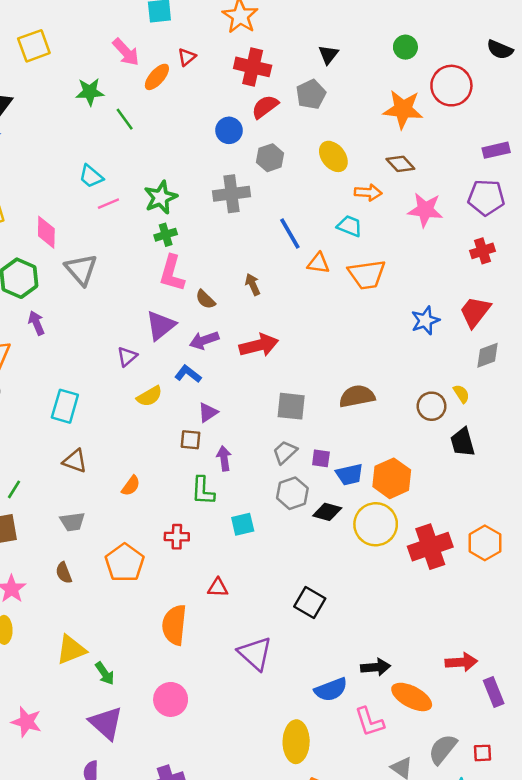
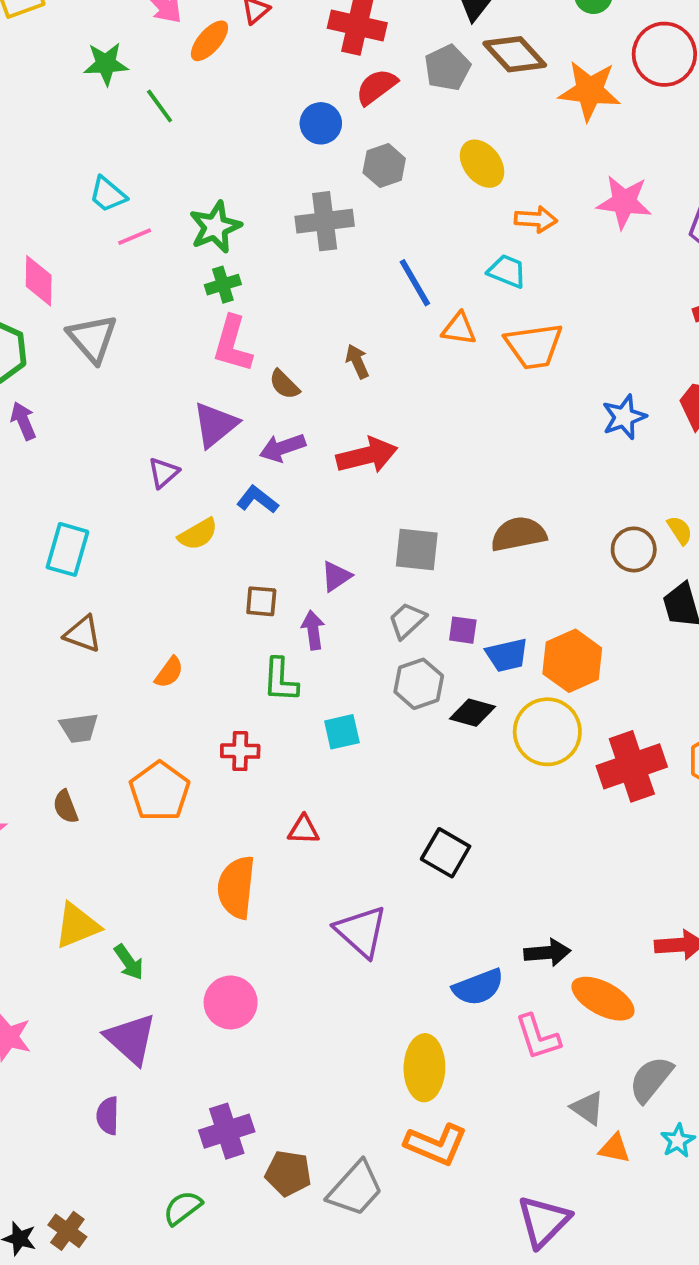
brown diamond: (400, 164) -> (515, 54), moved, size x1.4
pink star: (425, 210) -> (624, 202), moved
purple triangle: (208, 412) -> (336, 576), moved

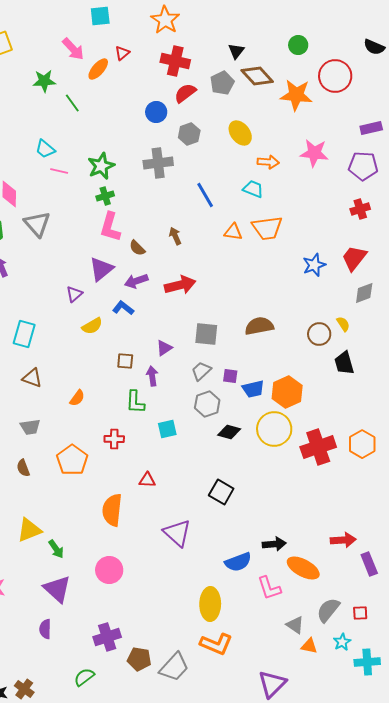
pink line: (135, 237) -> (59, 171), turned 36
orange triangle: (459, 329) -> (233, 232), moved
black diamond: (472, 713) -> (229, 432), moved

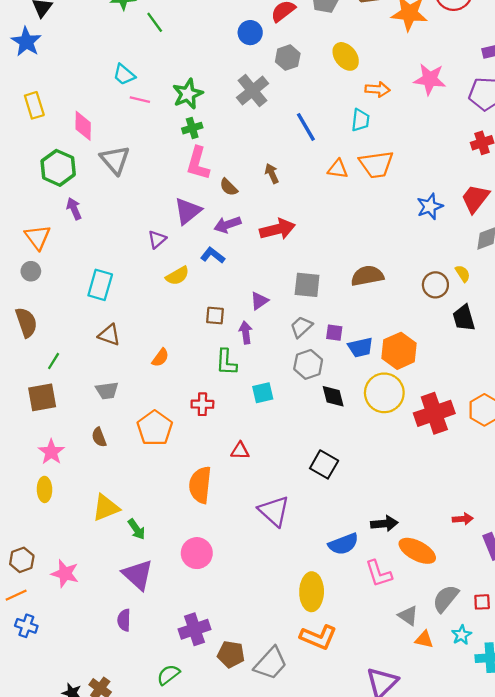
gray cross: (158, 163) -> (252, 91), turned -32
cyan trapezoid: (253, 189) -> (360, 120), turned 75
black diamond: (229, 432) -> (333, 396), turned 60
red arrow: (343, 540) -> (463, 519), size x0.7

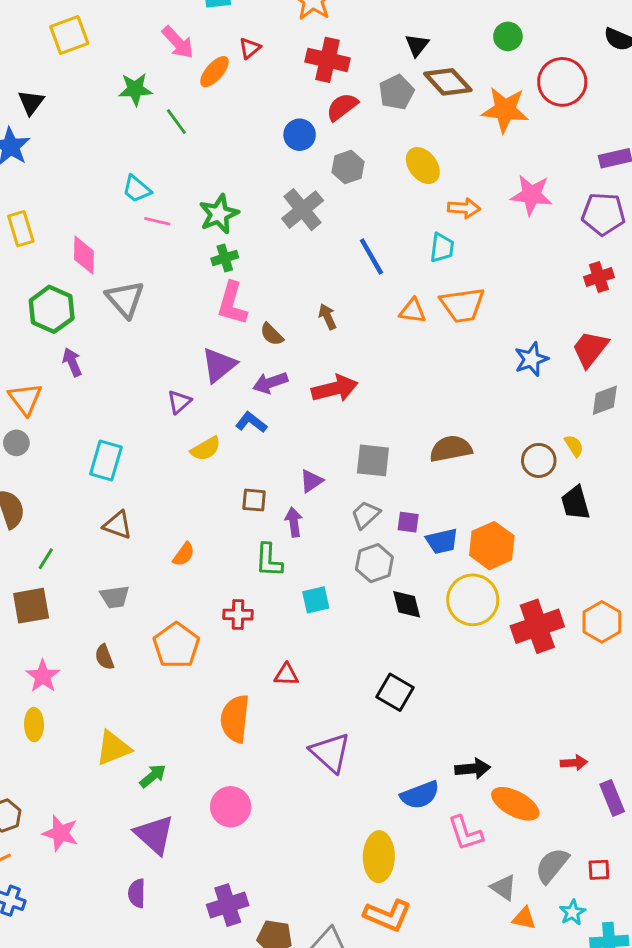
green arrow: (137, 529) -> (153, 776), turned -95

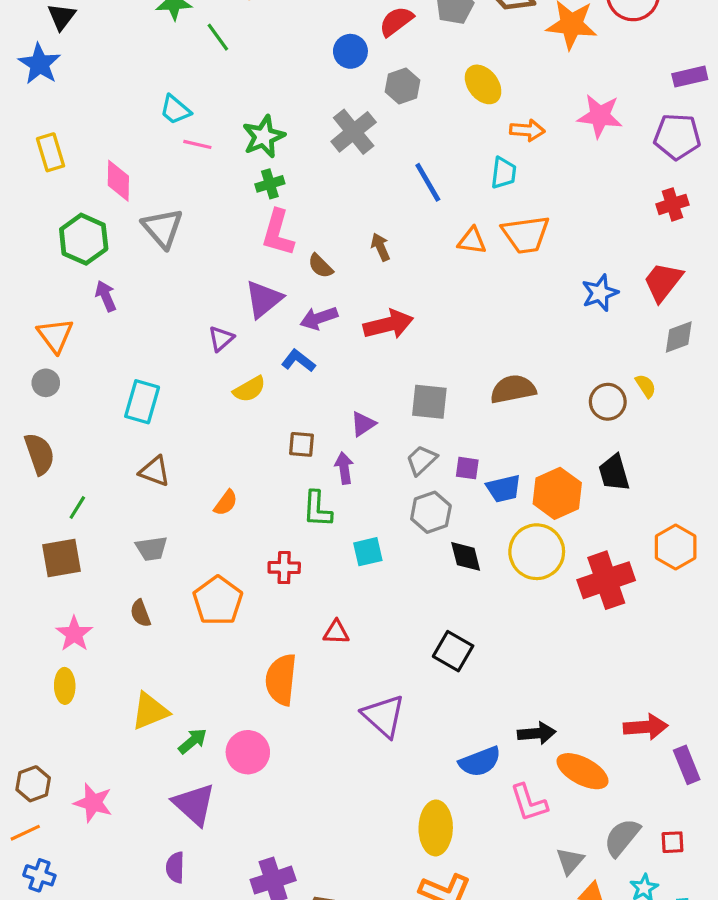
black trapezoid: (575, 503) -> (614, 473), moved
orange hexagon: (602, 622) -> (676, 547), moved
red arrow: (574, 763) -> (646, 727), size x1.5
pink circle: (231, 807) -> (248, 752), moved
gray triangle: (504, 887) -> (570, 861), turned 36

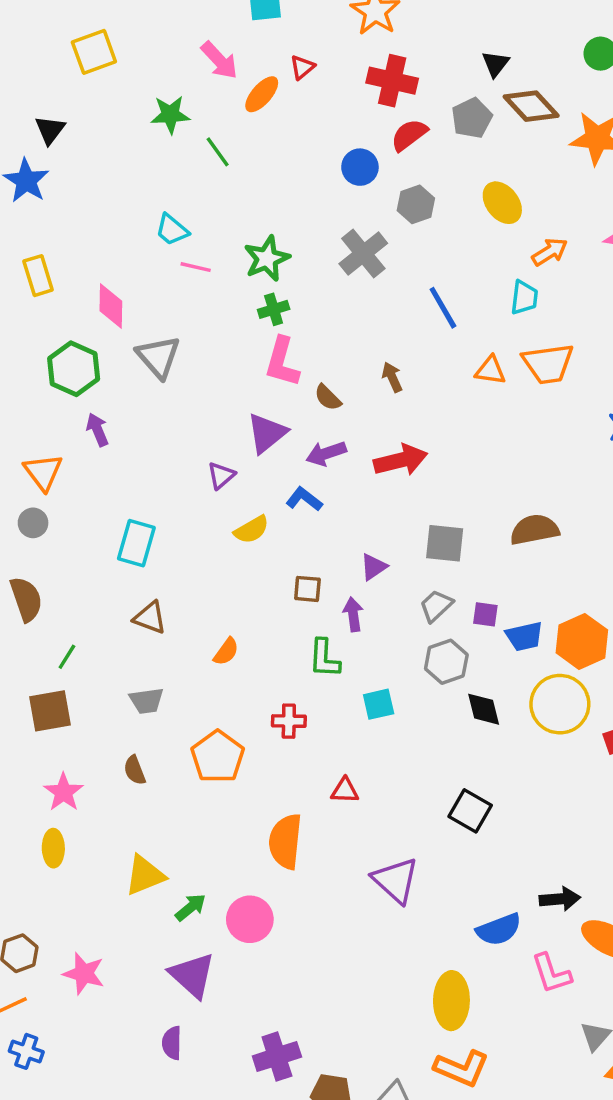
orange arrow: (527, 130) -> (550, 252), turned -36

